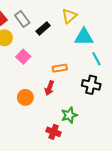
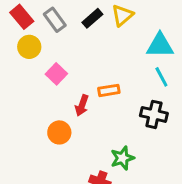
black rectangle: (43, 28) -> (92, 18), moved
cyan triangle: (84, 37) -> (160, 45), moved
red arrow: (49, 88) -> (82, 105), moved

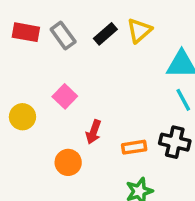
red rectangle: (22, 17) -> (26, 32), turned -40
yellow circle: (29, 47) -> (22, 117), moved
orange rectangle: (109, 90) -> (134, 147), moved

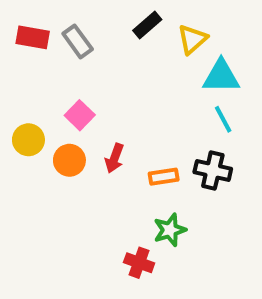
yellow triangle: (139, 30) -> (192, 39), moved
black rectangle: (105, 34) -> (147, 25), moved
orange circle: (68, 162) -> (69, 160), moved

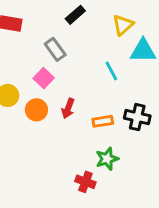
black rectangle: (147, 25) -> (75, 15), moved
gray rectangle: (78, 41) -> (55, 49), moved
cyan line: (223, 119) -> (111, 71), moved

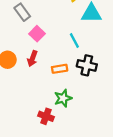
cyan line: (111, 71) -> (74, 40), moved
pink square: (44, 78) -> (37, 34), moved

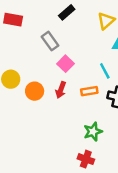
orange rectangle: (60, 69) -> (89, 91), moved
red cross: (46, 116) -> (86, 159), moved

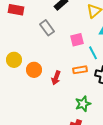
pink square: (66, 64) -> (77, 40), moved, turned 32
red arrow: (61, 90) -> (56, 78), moved

